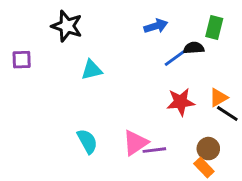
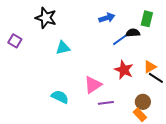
purple square: (22, 60) -> (15, 41), turned 32
red star: (181, 102) -> (124, 70), turned 30
cyan semicircle: (87, 141) -> (60, 97), turned -36
pink triangle: (135, 143) -> (93, 85), moved

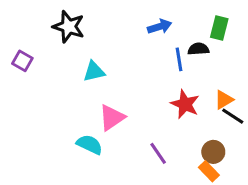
blue line: (120, 40) -> (179, 59), turned -63
pink triangle: (93, 85) -> (112, 118), moved
purple line: (106, 103) -> (158, 153), turned 63

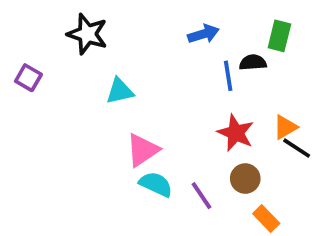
cyan semicircle: (89, 144) -> (156, 184), moved
brown circle: (213, 152) -> (245, 179), moved

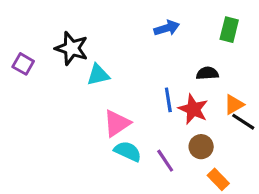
black star: (87, 34) -> (72, 48), moved
black semicircle: (253, 63) -> (207, 73), moved
blue line: (228, 76) -> (168, 100), moved

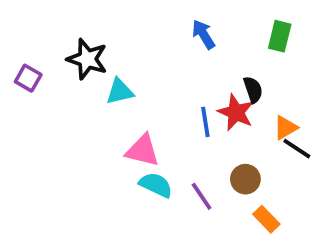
blue arrow: (167, 28) -> (203, 34), turned -105
black semicircle: (207, 73) -> (253, 90), turned 75
red star: (193, 109) -> (236, 112), moved
pink triangle: (117, 123) -> (143, 151), turned 48

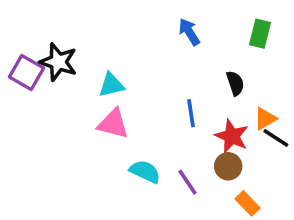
black star: (87, 59) -> (58, 62), moved
purple square: (28, 78) -> (26, 73), size x1.4
red star: (236, 112) -> (232, 136), moved
pink triangle: (143, 151) -> (113, 124), moved

